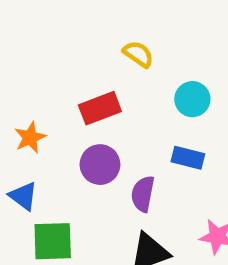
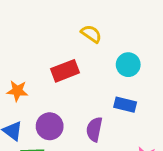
orange star: (30, 137) -> (17, 91), turned 30
purple circle: (100, 165) -> (50, 126), moved

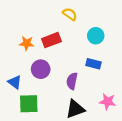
orange star: (17, 91) -> (27, 43), moved
purple circle: (50, 126) -> (41, 69), moved

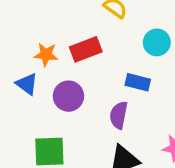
blue rectangle: (94, 64) -> (138, 82), moved
blue triangle: (15, 82) -> (27, 84), moved

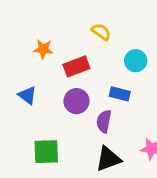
orange star: (46, 55) -> (43, 49), moved
purple circle: (68, 96) -> (76, 101), moved

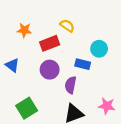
yellow semicircle: (101, 32) -> (67, 26), moved
cyan circle: (136, 61) -> (99, 49), moved
green square: (46, 152) -> (27, 108), turned -30

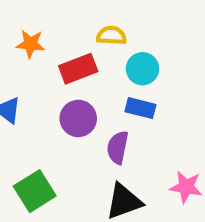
yellow semicircle: (67, 26) -> (111, 36), turned -32
cyan circle: (99, 49) -> (142, 69), moved

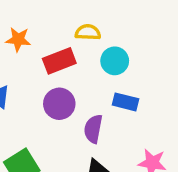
blue rectangle: (140, 108) -> (125, 102), moved

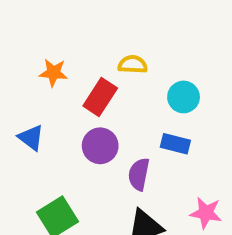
red rectangle: (59, 61) -> (100, 97), turned -36
cyan circle: (115, 61) -> (184, 97), moved

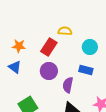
orange star: (53, 73) -> (19, 46), moved

